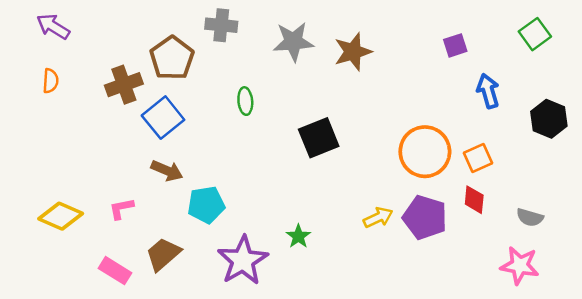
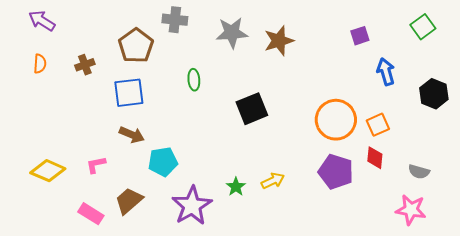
brown cross: (124, 85) -> (85, 65), moved, size x0.7
blue square: (163, 118) -> (129, 93), turned 32
yellow arrow: (378, 217) -> (273, 181), moved

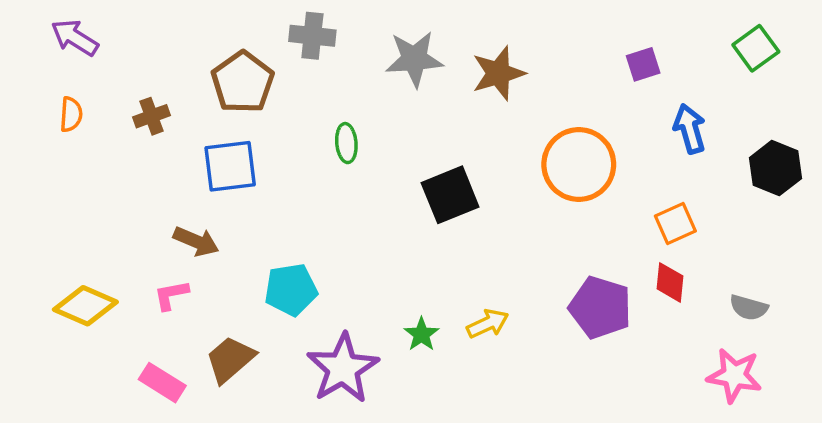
orange circle: (336, 120) -> (579, 164), moved
brown arrow: (132, 135) -> (196, 241), moved

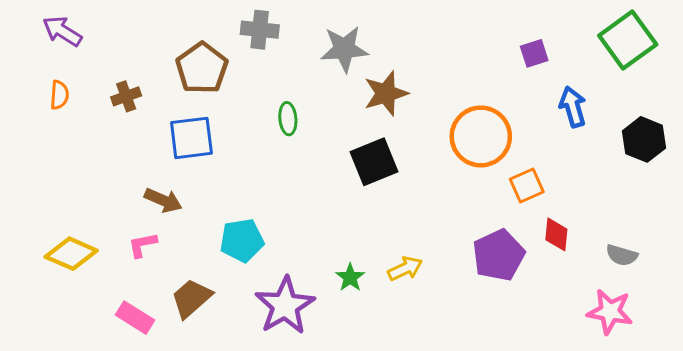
green square: (756, 48) -> (628, 40), size x1.5
brown star: (498, 73) -> (386, 93), moved
orange square: (675, 223) -> (527, 185), moved
purple pentagon: (600, 308) -> (499, 255), turned 30

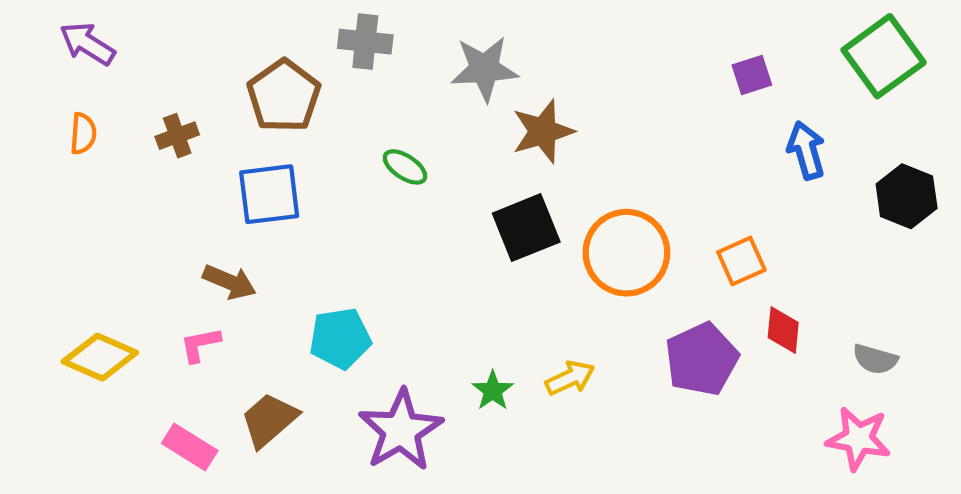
green ellipse: (288, 119) -> (405, 167), turned -52
orange circle: (481, 136) -> (626, 253), moved

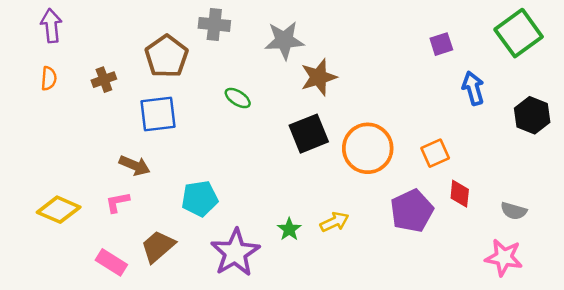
purple arrow: (87, 44) -> (51, 26), turned 52

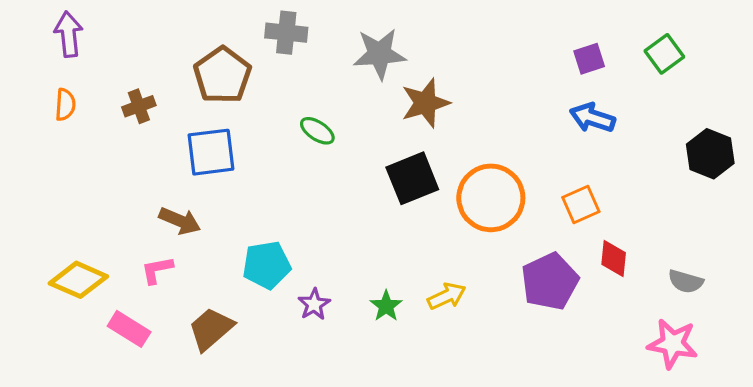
green square: (519, 33) -> (664, 54), moved, size x0.6
blue arrow: (473, 88) -> (592, 118), moved, turned -56
purple star: (235, 253) -> (314, 304), moved, size x0.5
pink rectangle: (111, 262) -> (129, 329), moved

